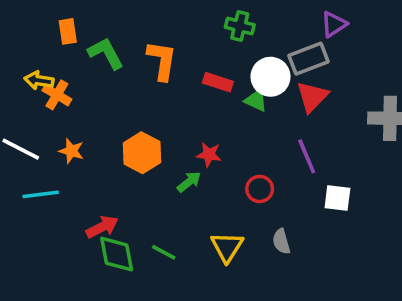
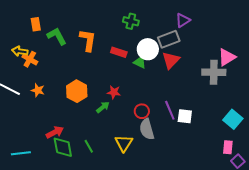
purple line: (307, 156) -> (170, 110), moved
cyan line: (41, 194) -> (21, 153), moved
gray semicircle: (281, 241) -> (147, 129), moved, size x1.5
green line: (164, 252) -> (89, 146), turned 32

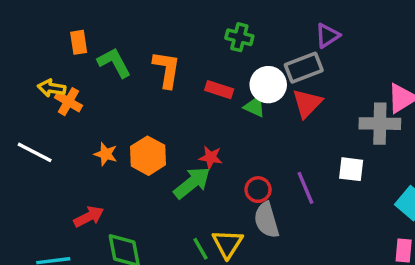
orange star: (38, 90) -> (106, 154), moved
green arrow: (103, 107) -> (192, 183), size x1.6
white square: (185, 116) -> (351, 169), moved
red arrow: (55, 132) -> (89, 217), moved
green line: (89, 146) -> (200, 249), moved

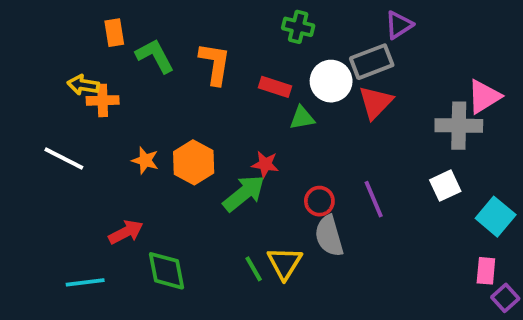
orange cross: (68, 102) -> (103, 100), turned -32
green triangle: (255, 107) -> (302, 118), moved, turned -35
white square: (351, 169) -> (445, 186), moved, turned -32

